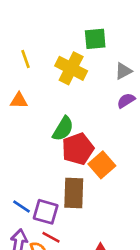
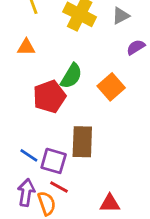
gray triangle: (123, 71) -> (121, 16), moved
red pentagon: (78, 149) -> (49, 97), moved
orange square: (102, 165) -> (111, 87), moved

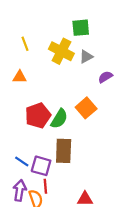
gray triangle: (121, 16) -> (86, 57), moved
green semicircle: (71, 76) -> (59, 119), moved
red line: (59, 187) -> (45, 186), turned 56

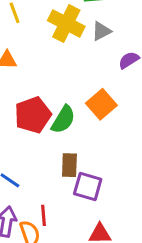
brown rectangle: (64, 151) -> (69, 165), size x0.7
purple square: (41, 166) -> (88, 187), moved

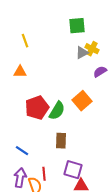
yellow cross: (66, 24) -> (92, 49), moved, size x0.6
purple square: (88, 187) -> (73, 170), moved

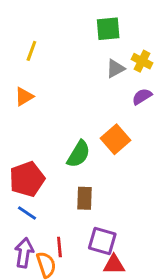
yellow line: (25, 41) -> (31, 51), turned 40
yellow cross: (92, 49) -> (142, 61), moved
orange triangle: (20, 72) -> (24, 97), turned -32
red pentagon: (37, 108) -> (27, 179), moved

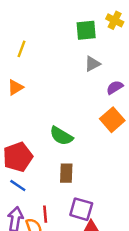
yellow cross: (142, 61) -> (115, 20), moved
orange square: (115, 139) -> (112, 120), moved
green semicircle: (79, 154) -> (61, 136), turned 90

